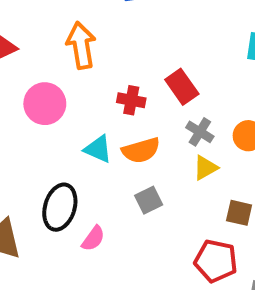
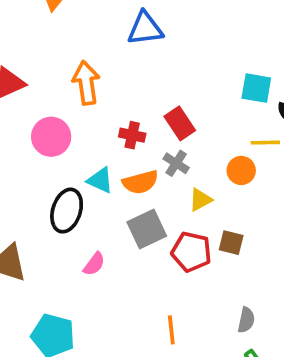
gray cross: (200, 132) -> (176, 163), moved
gray square: (149, 200) -> (147, 229), size x1.5
black ellipse: (60, 207) -> (67, 211), moved
red pentagon: (216, 261) -> (191, 252), moved

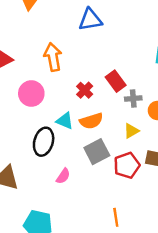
red cross: (132, 135) -> (85, 90), turned 35
gray cross: (176, 163) -> (133, 99), moved, turned -35
red pentagon: (191, 252) -> (127, 165), turned -30

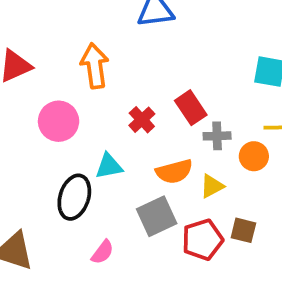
cyan triangle: (65, 121) -> (109, 166), turned -36
orange semicircle: (91, 121) -> (174, 171), moved

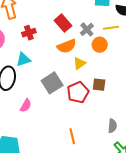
red cross: (142, 120) -> (29, 33), moved, turned 32
gray cross: (217, 136) -> (87, 29), moved, turned -32
orange semicircle: (174, 171) -> (67, 46), moved

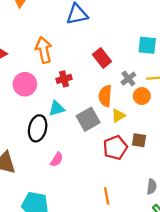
red rectangle: (63, 23) -> (102, 58), moved
orange semicircle: (67, 46) -> (105, 96), turned 114
gray square: (52, 83) -> (88, 119), moved

